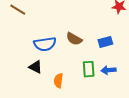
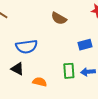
brown semicircle: (74, 39) -> (59, 18), moved
orange semicircle: (58, 81) -> (40, 82), turned 96

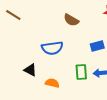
blue semicircle: (27, 47) -> (52, 48), moved

